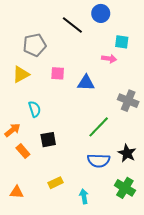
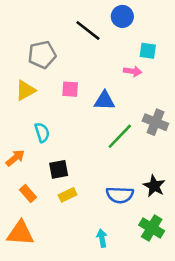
green line: (99, 127) -> (120, 136), moved
orange rectangle: (23, 151) -> (28, 194), moved
yellow rectangle: (56, 183) -> (68, 195), moved
orange triangle: (17, 192) -> (20, 233), size x1.6

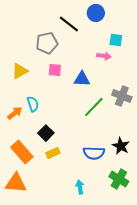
gray pentagon: (42, 55) -> (47, 43), moved
orange arrow: (15, 158) -> (15, 113), moved
black square: (59, 169) -> (46, 133), turned -35
orange rectangle: (28, 194) -> (22, 152), size x1.6

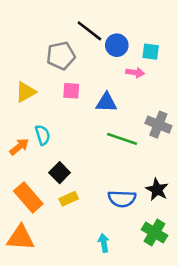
blue circle: (96, 13) -> (117, 45), moved
green line: (94, 107) -> (122, 139), turned 65

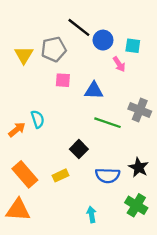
pink arrow: (135, 73) -> (119, 64), turned 49
yellow triangle: (26, 92) -> (24, 55), moved, turned -30
black square: (60, 173) -> (79, 149), moved

